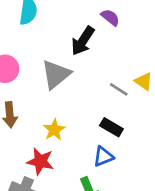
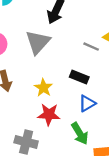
black rectangle: (111, 127) -> (79, 77), moved
red star: (40, 161) -> (49, 114), moved

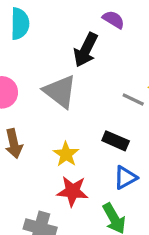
gray triangle: (38, 42) -> (60, 91), turned -36

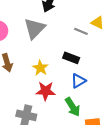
gray triangle: (60, 91) -> (35, 28), turned 40

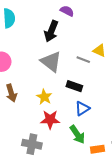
gray triangle: (35, 28) -> (51, 62), moved, turned -35

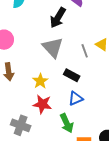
gray line: (83, 60) -> (85, 51), turned 40

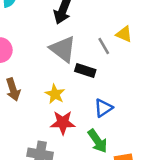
black rectangle: (72, 75) -> (85, 70), moved

